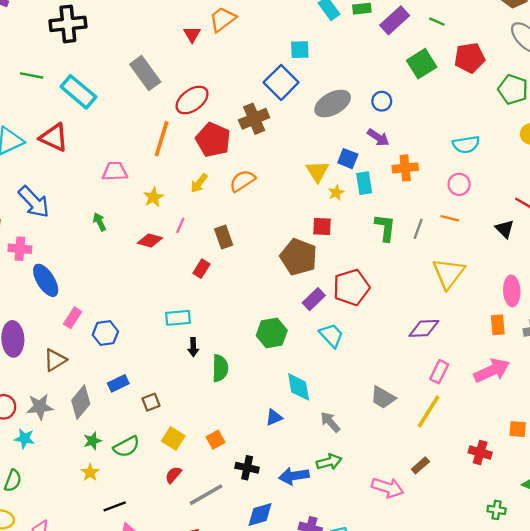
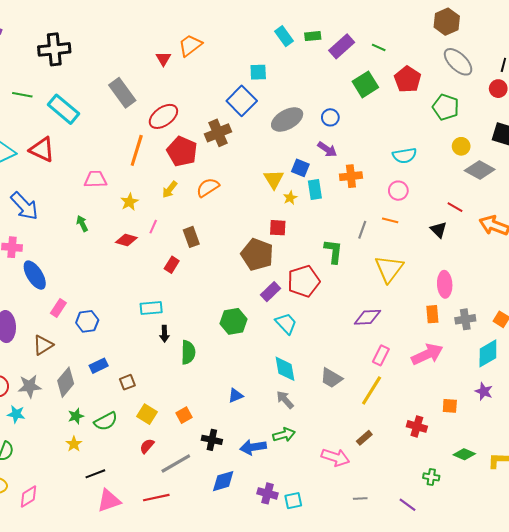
red pentagon: (470, 58) -> (408, 79), turned -30
green L-shape: (385, 228) -> (333, 251), moved
cyan diamond: (299, 387) -> (285, 369), moved

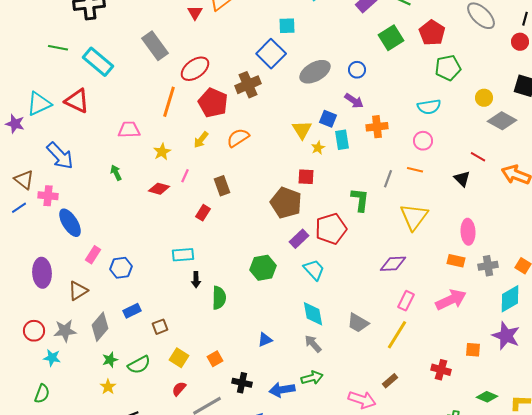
green pentagon: (446, 107) -> (448, 68), moved, turned -30
orange rectangle: (432, 314) -> (456, 261), turned -72
purple star: (484, 391) -> (506, 336), size x1.6

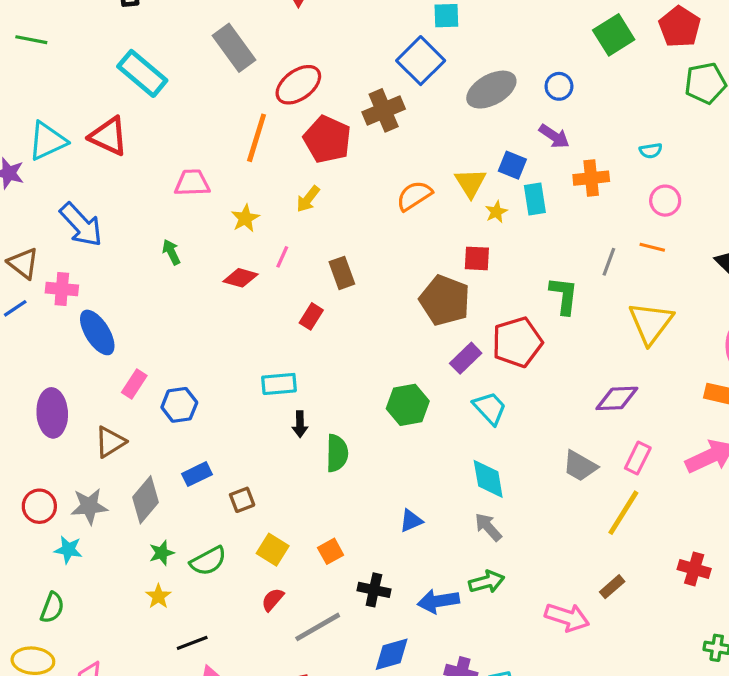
green line: (58, 48) -> (31, 40), moved
cyan semicircle: (429, 107) -> (651, 151), moved, size x0.6
orange semicircle: (238, 138) -> (414, 196), moved
gray trapezoid: (358, 323) -> (580, 466), moved

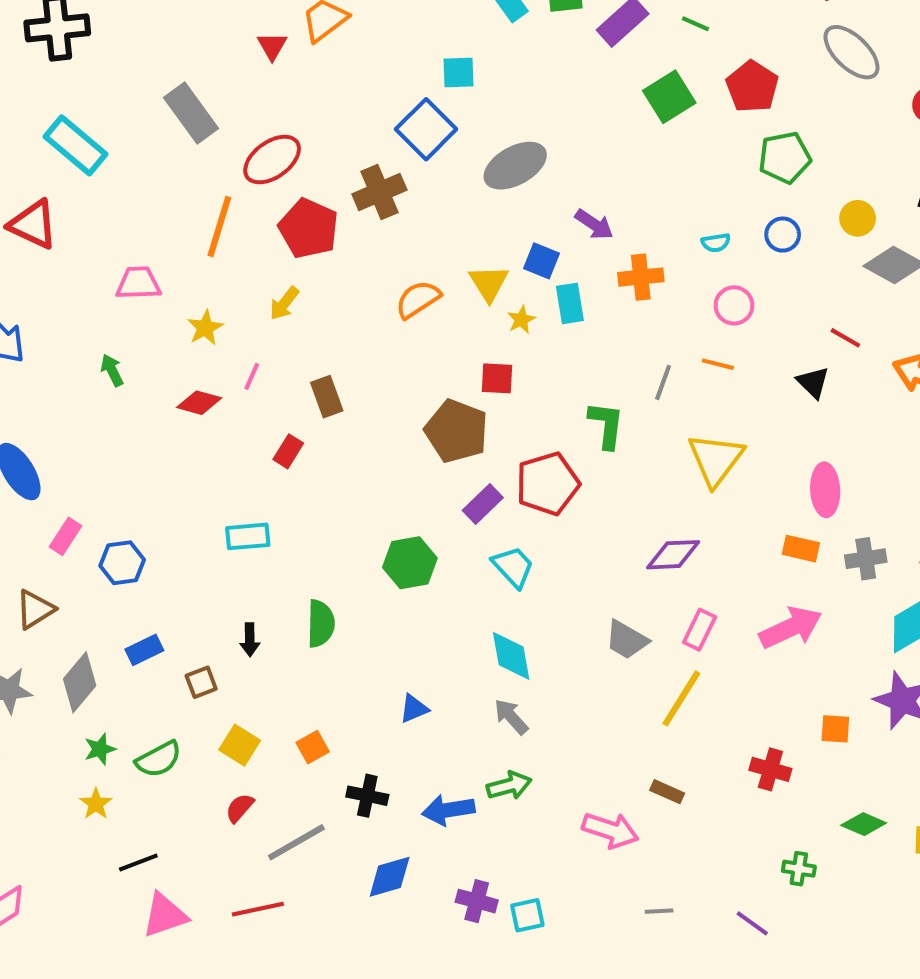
blue circle: (559, 86) -> (783, 235), moved
black arrow: (300, 424) -> (250, 640), moved
brown rectangle: (612, 587) -> (667, 792), turned 65

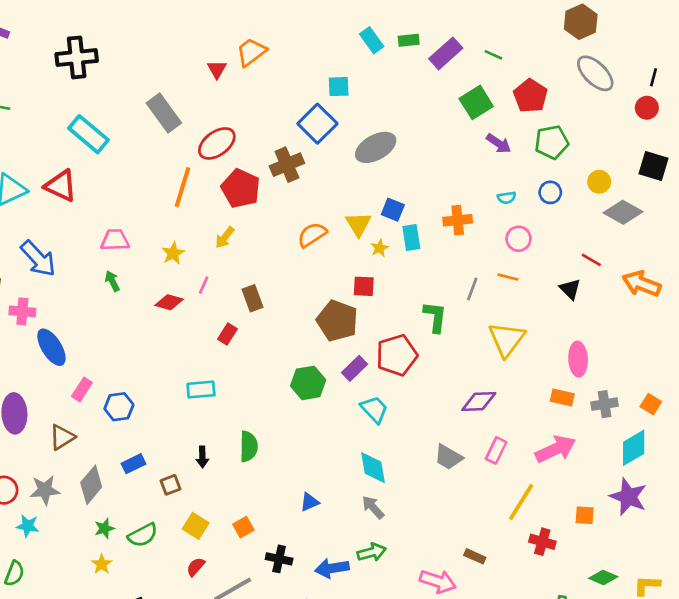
purple arrow: (594, 224) -> (499, 143), moved
pink trapezoid: (138, 283) -> (115, 240), moved
green hexagon: (410, 563) -> (308, 383), moved
yellow line: (681, 698) -> (521, 502), moved

